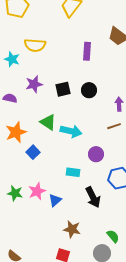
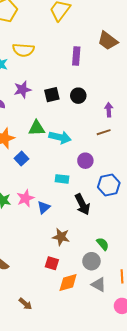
green triangle: (48, 122) -> (37, 128), turned -36

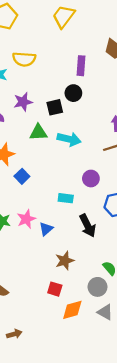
black circle: (78, 96) -> (73, 93), moved
green triangle: (37, 128) -> (38, 133), moved
cyan arrow: (60, 137) -> (69, 139), moved
brown star: (61, 237) -> (65, 261), turned -30
brown arrow: (25, 304) -> (14, 334), moved, turned -56

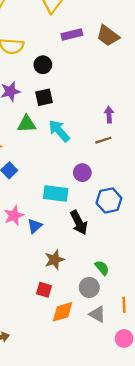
purple rectangle: (81, 66) -> (72, 35), moved, turned 72
black circle: (73, 93) -> (43, 65), moved
cyan arrow: (69, 139) -> (59, 131), turned -145
cyan rectangle: (66, 198) -> (56, 193), size x1.5

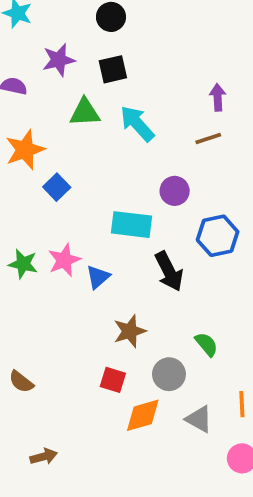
gray circle: (89, 287) -> (169, 374), moved

